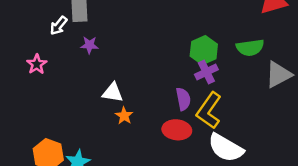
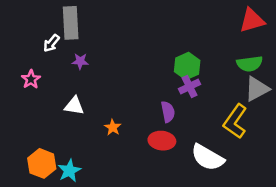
green semicircle: (250, 48) -> (250, 64), moved
white triangle: (113, 93) -> (74, 106), moved
yellow L-shape: (209, 111) -> (235, 121), moved

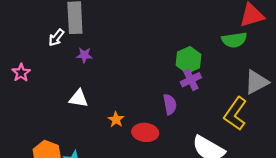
green semicircle: (250, 64) -> (234, 40), moved
pink star: (31, 79) -> (21, 73), moved
red ellipse: (162, 141) -> (145, 132), moved

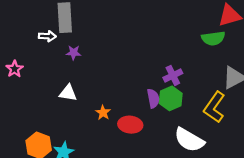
white arrow: (56, 38) -> (47, 36), turned -126
green hexagon: (189, 60) -> (171, 98), moved

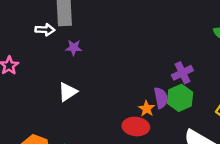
white triangle: (68, 93) -> (68, 92), turned -42
orange star: (103, 113) -> (147, 109), moved

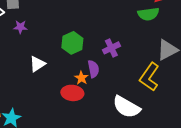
white triangle: (68, 92) -> (37, 64), moved
green hexagon: (180, 98) -> (72, 43), moved

